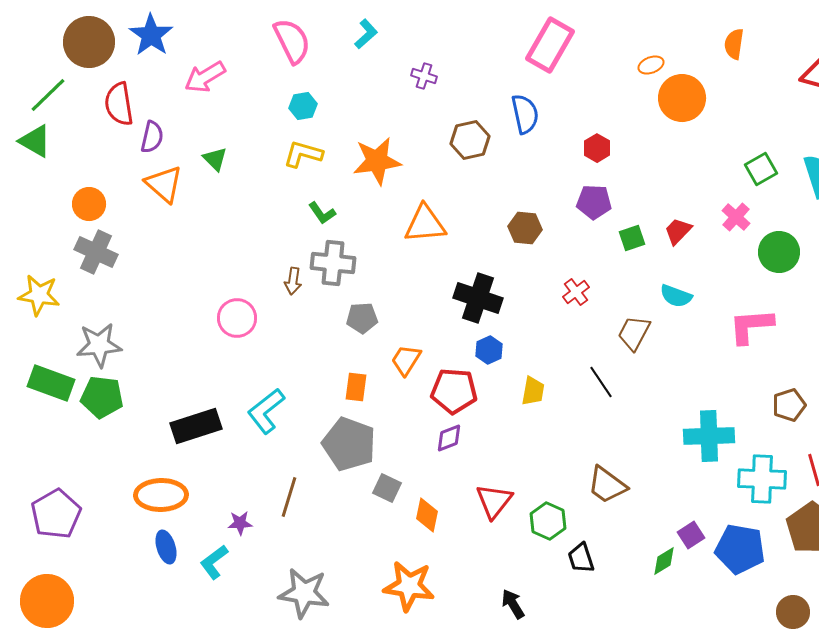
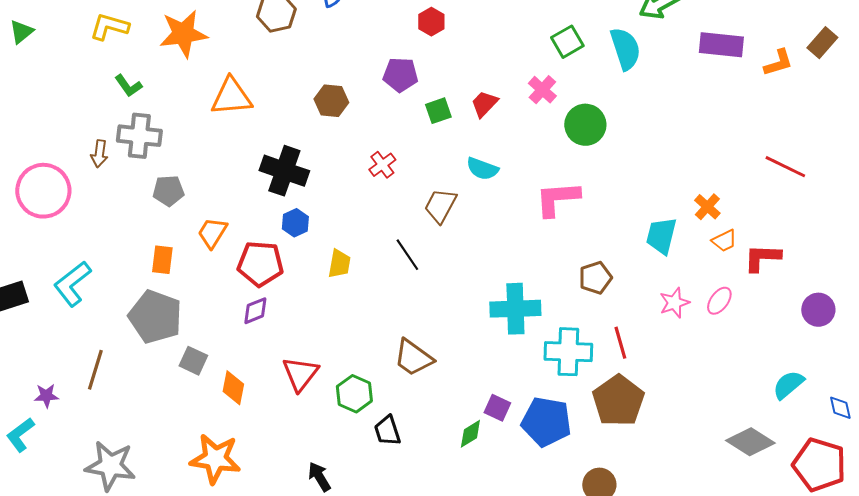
red hexagon: (597, 148) -> (431, 22), moved
green triangle: (215, 159) -> (21, 32), turned 36
pink circle: (237, 318) -> (43, 191), size x1.4
purple square: (691, 535) -> (497, 408), turned -32

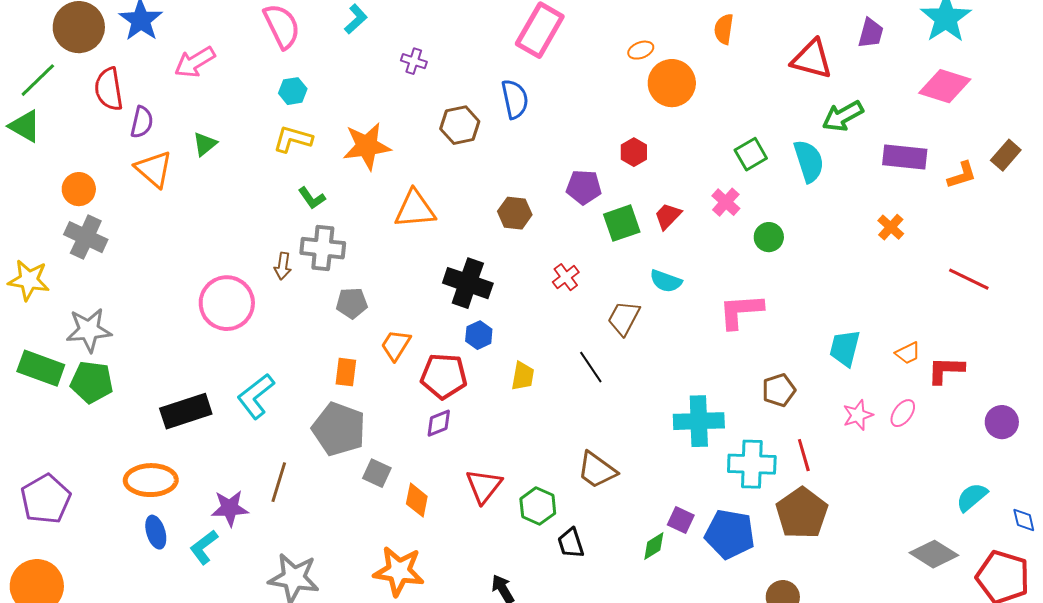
red hexagon: (431, 22) -> (634, 152), moved
green square: (438, 111) -> (622, 223), size x1.4
green circle: (585, 125) -> (769, 237), size x0.7
orange cross: (707, 207) -> (891, 227), moved
purple star: (46, 396) -> (230, 508), size x1.5

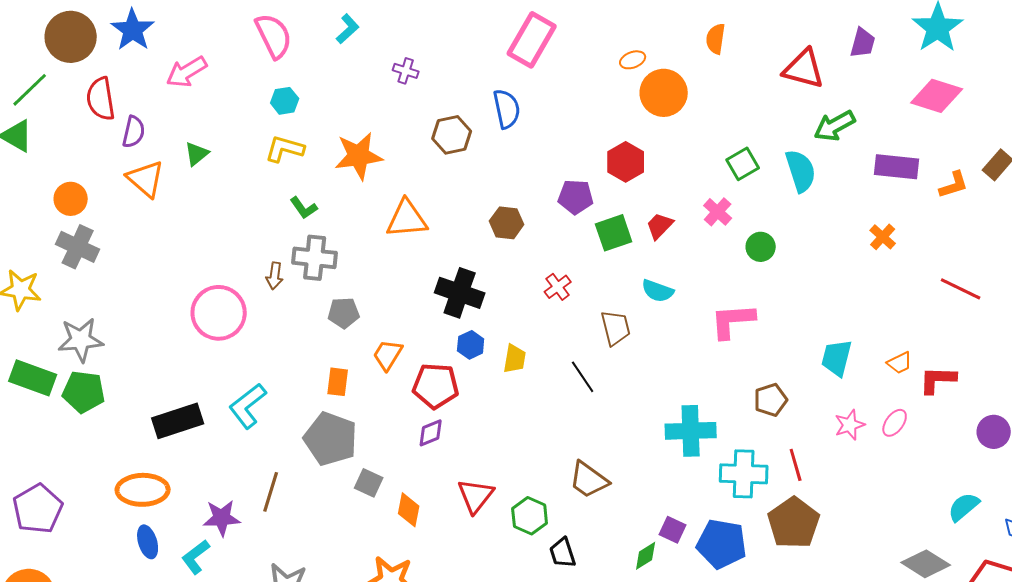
red hexagon: (634, 152) -> (626, 162), size x1.4
brown trapezoid: (624, 318) -> (616, 328), turned 138
yellow trapezoid: (523, 376) -> (515, 359), moved

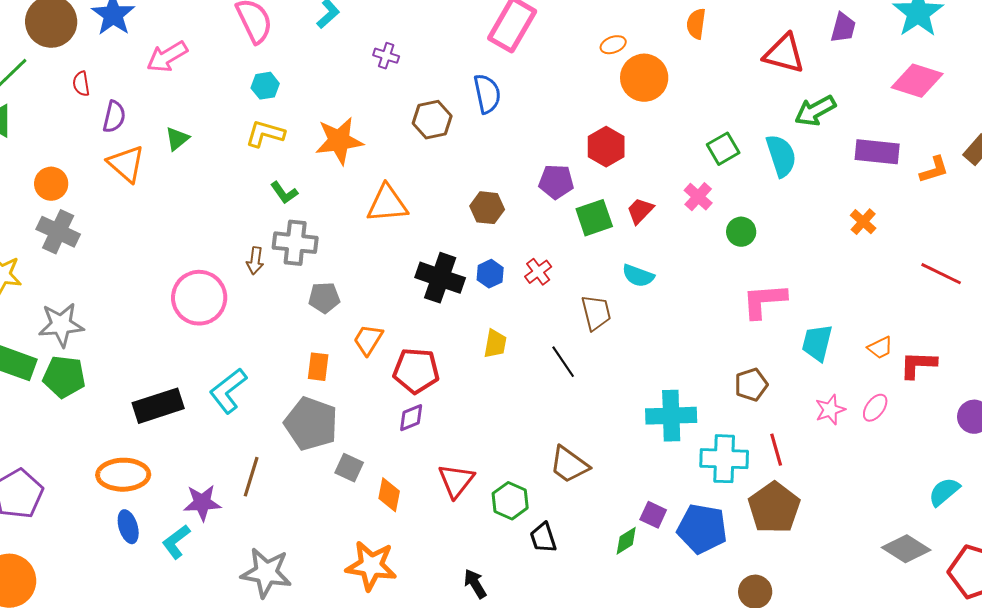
red semicircle: (101, 99) -> (81, 84), size x0.6
pink L-shape: (733, 321) -> (764, 301), moved
blue hexagon: (471, 345) -> (490, 274), moved

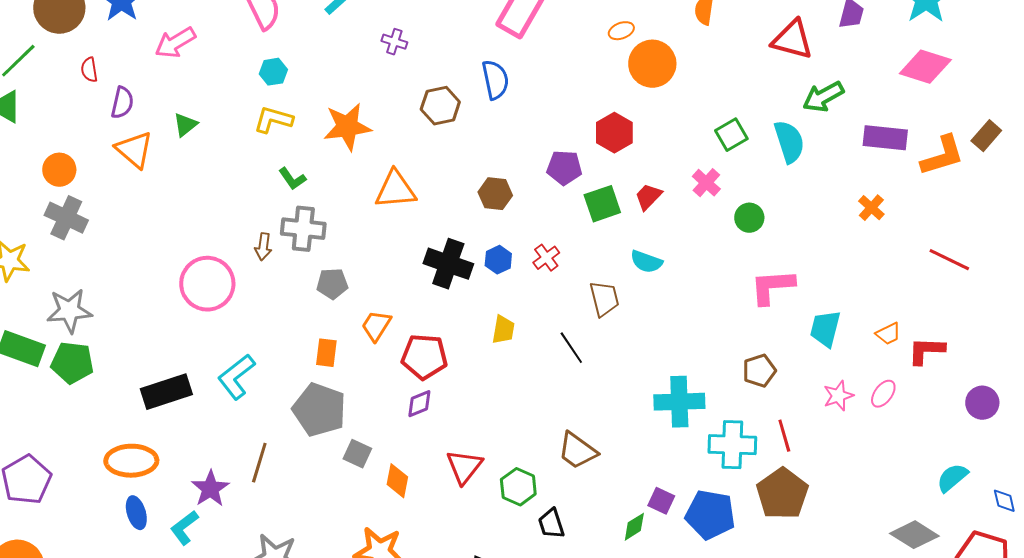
orange L-shape: (934, 170) -> (942, 156), size x1.5
purple star: (202, 503) -> (210, 489), turned -30

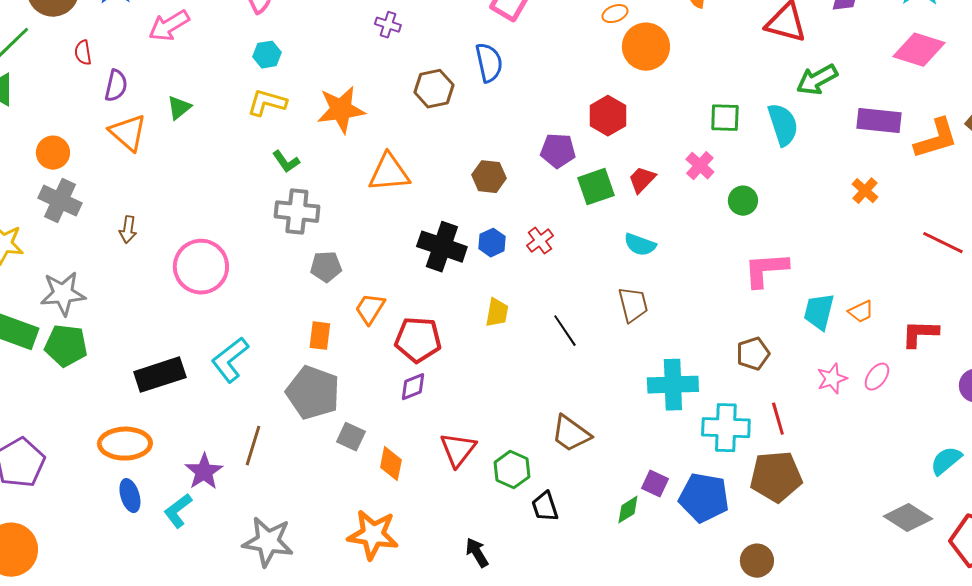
green square: (731, 135) -> (725, 118), turned 32
brown arrow: (263, 247) -> (128, 230), moved
brown trapezoid: (604, 299) -> (633, 305), moved
orange trapezoid: (888, 334) -> (861, 312), moved
brown pentagon: (782, 494) -> (776, 477), turned 30

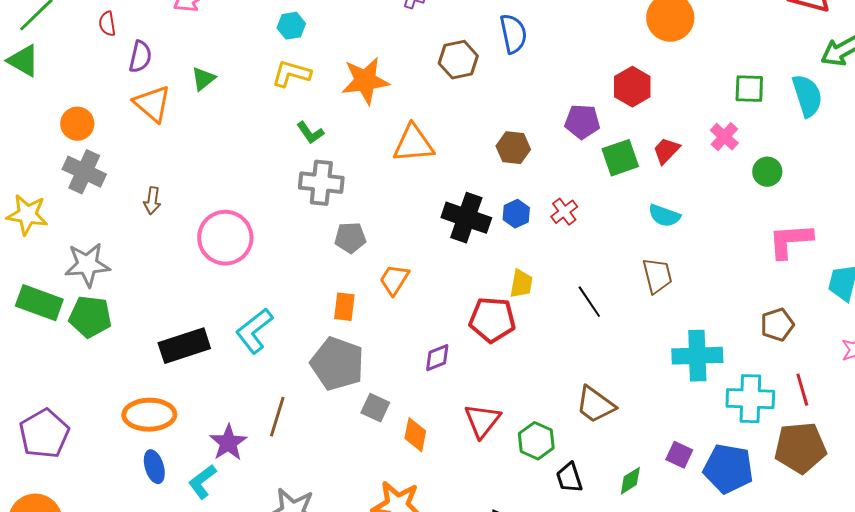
red pentagon: (418, 340) -> (492, 320), moved
green diamond: (628, 510) -> (630, 481), moved

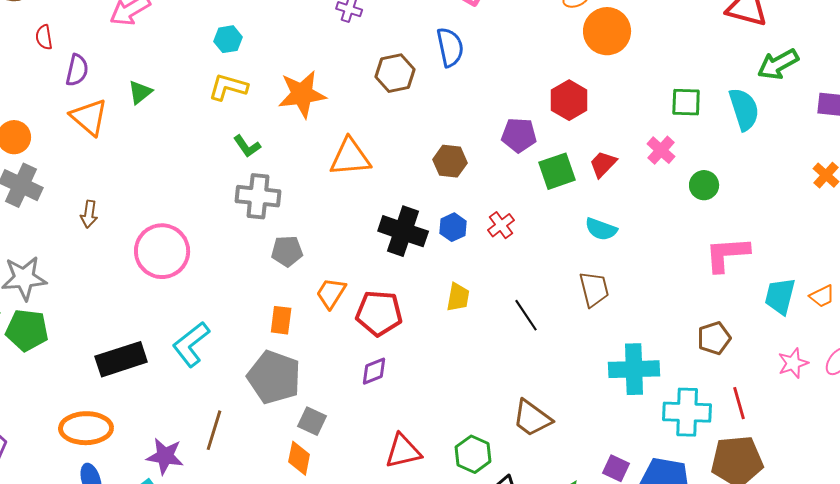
red pentagon: (492, 320) -> (379, 313), moved
red triangle: (482, 421) -> (403, 451), moved, turned 39
orange diamond: (415, 435) -> (299, 458), moved
purple star: (228, 443) -> (165, 456), turned -30

